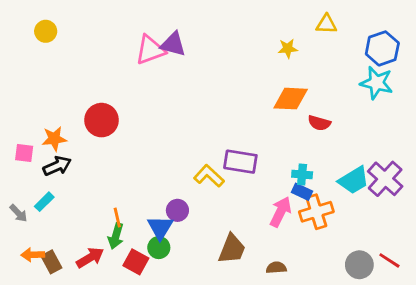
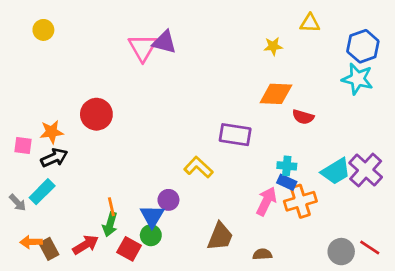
pink triangle: (150, 50) -> (143, 48), turned -40
purple rectangle: (240, 162) -> (235, 135), moved
cyan rectangle: (44, 202) -> (42, 192), size x1.4

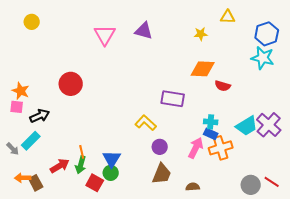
purple triangle: (164, 42) -> (144, 31), moved
orange star: (52, 132) -> (21, 91), moved, turned 30
purple circle: (168, 200) -> (160, 147), moved
red arrow: (86, 245) -> (60, 166), moved

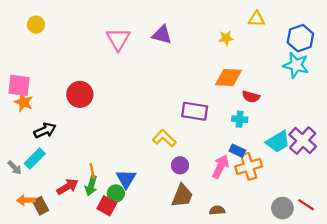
pink square: (17, 107) -> (19, 85), moved, size x1.5
cyan cross: (211, 122) -> (240, 119), moved
green circle: (111, 173) -> (116, 193), moved

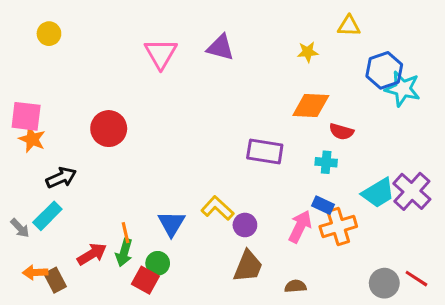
blue hexagon: (300, 38) -> (384, 70), moved
yellow L-shape: (164, 138) -> (217, 208), moved
blue triangle: (126, 179) -> (171, 223), moved

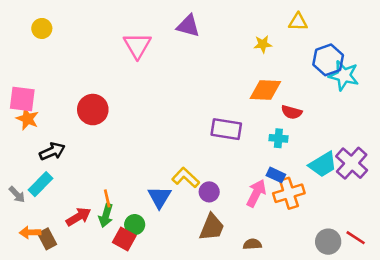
purple triangle: (220, 47) -> (188, 26), moved
blue triangle: (171, 223) -> (159, 197), moved

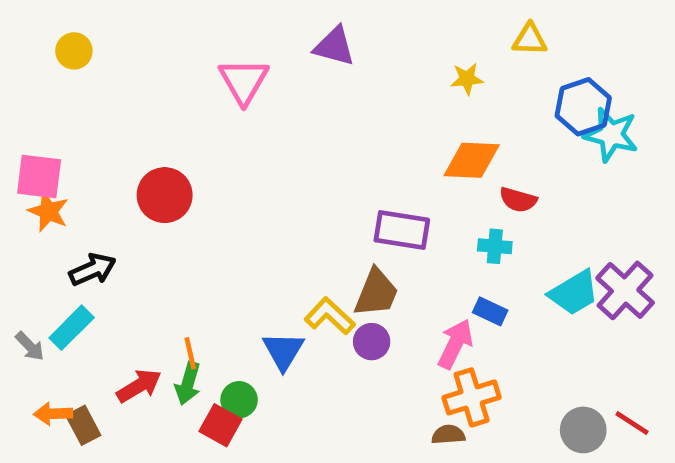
orange cross: (289, 193) -> (472, 397), moved
brown trapezoid: (212, 227) -> (376, 293), moved

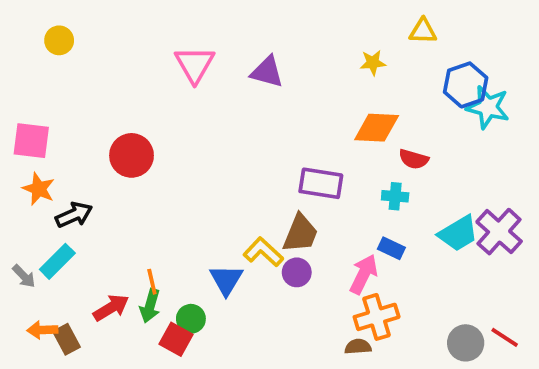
purple triangle: (334, 46) -> (267, 72), moved
orange star: (48, 211) -> (39, 189), moved

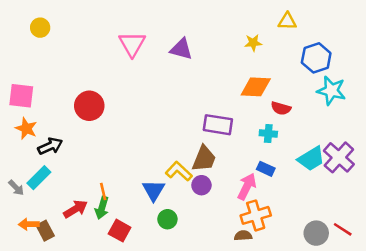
cyan star: (488, 107) -> (331, 91), moved
green circle: (191, 319) -> (167, 219), moved

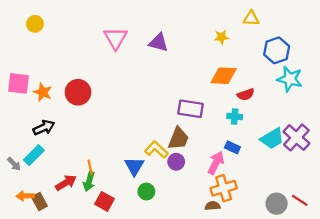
red semicircle: (281, 108) -> (246, 94), turned -35
orange star: (26, 128) -> (43, 92), moved

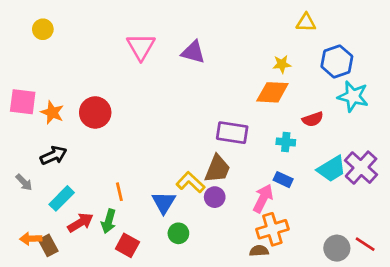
yellow star: (221, 37) -> (282, 64), moved
red semicircle: (246, 94) -> (313, 119), moved
cyan rectangle: (34, 155) -> (62, 198), moved
gray arrow: (14, 164) -> (24, 182), moved
orange line: (90, 167) -> (119, 192), moved

